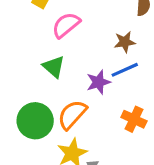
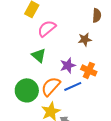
blue line: (125, 70) -> (73, 86), moved
orange cross: (134, 119) -> (89, 70), moved

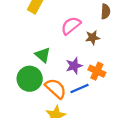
pink semicircle: (47, 28) -> (71, 26), moved
orange semicircle: (51, 86) -> (56, 88), turned 90
green circle: (27, 90) -> (30, 79), moved

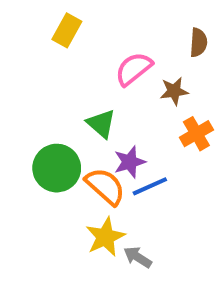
green triangle: (43, 55) -> (101, 124), moved
purple star: (74, 66) -> (130, 162), moved
orange cross: (97, 71) -> (196, 134), moved, turned 35

